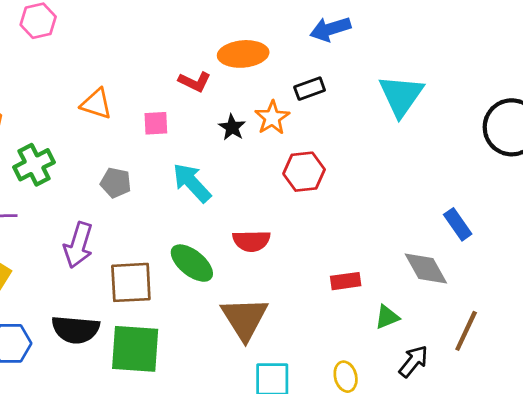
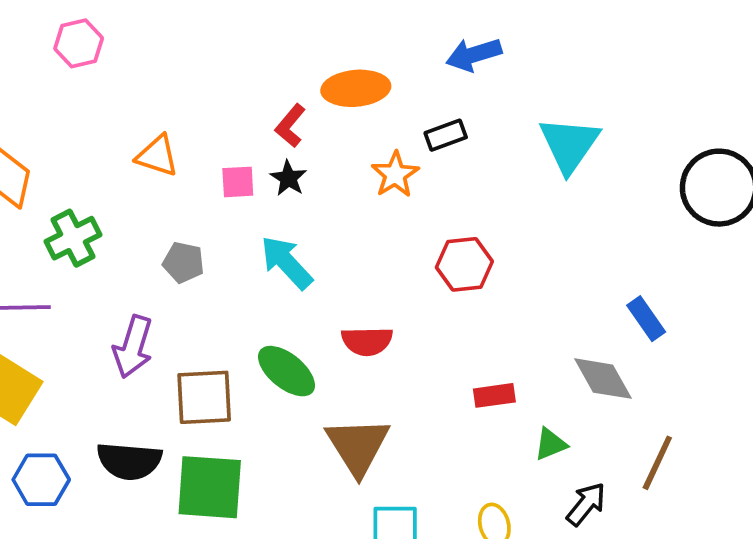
red L-shape: (195, 82) -> (290, 126), turned 104
black star: (232, 127) -> (288, 178), moved
red hexagon: (304, 172) -> (464, 264), moved

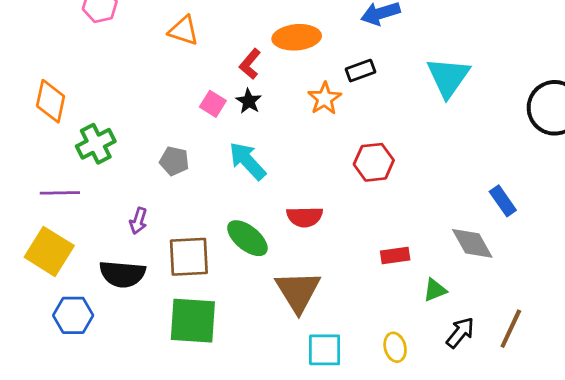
orange triangle: (157, 156) -> (184, 31), moved
pink square: (238, 182) -> (213, 104), turned 35
purple arrow: (133, 347) -> (138, 221), size x0.6
black semicircle: (129, 461) -> (122, 274), moved
brown line: (657, 463) -> (511, 329), moved

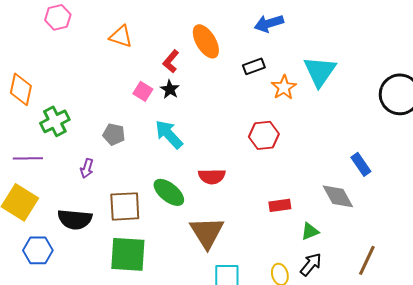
orange ellipse: (297, 37) -> (206, 41), turned 64
orange star: (325, 98) -> (284, 87), moved
purple arrow: (138, 221) -> (87, 168), moved
black arrow: (460, 333) -> (311, 264), moved

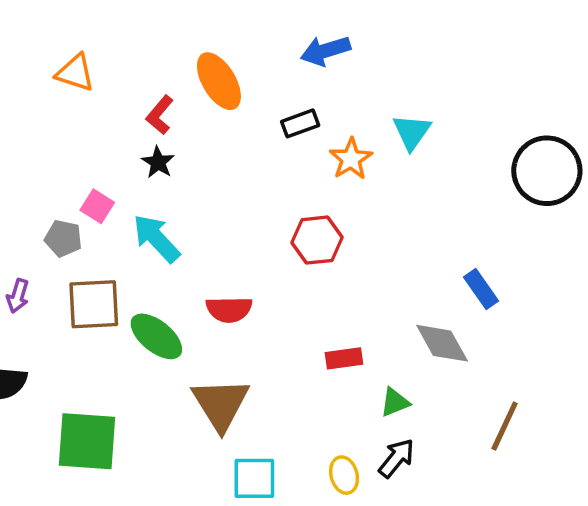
cyan triangle: (320, 71) -> (412, 132), size x0.7
pink square: (143, 91) -> (97, 206), moved
brown square: (125, 206) -> (94, 304), moved
brown line: (367, 260) -> (505, 426), moved

